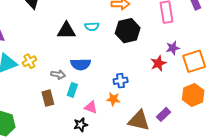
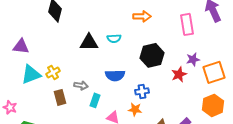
black hexagon: (128, 31) -> (152, 55), moved
blue semicircle: (81, 64) -> (115, 75), moved
brown rectangle: (48, 98) -> (60, 97), moved

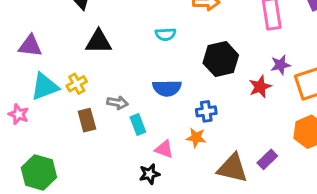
black triangle: (89, 42) -> (99, 42), moved
cyan rectangle: (95, 100) -> (138, 124), turned -40
pink star: (10, 107) -> (19, 114), moved

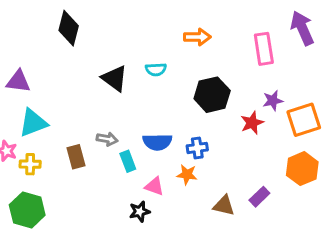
black triangle: (99, 42) -> (114, 78), moved, turned 36
yellow cross: (77, 84) -> (30, 164), moved, turned 30
blue semicircle: (167, 88) -> (157, 142), moved
brown triangle: (232, 168) -> (224, 206), size x0.7

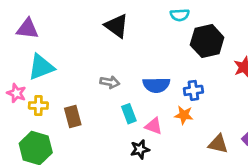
cyan semicircle: (156, 70) -> (180, 15), moved
brown rectangle: (76, 157) -> (73, 116), moved
cyan rectangle: (128, 161) -> (129, 114), moved

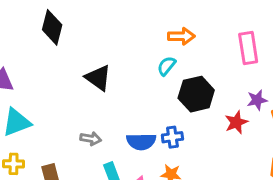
cyan semicircle: (180, 15) -> (166, 66), turned 132
blue cross: (193, 90) -> (172, 137), moved

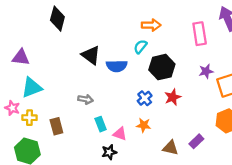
red star: (236, 122) -> (173, 97), moved
blue cross: (172, 137) -> (145, 98), turned -32
blue semicircle: (141, 142) -> (117, 66), moved

